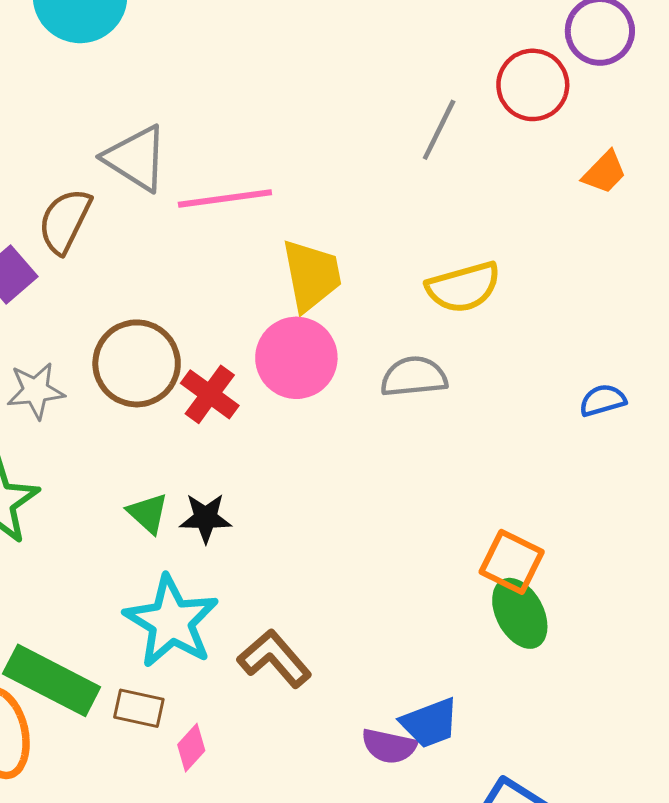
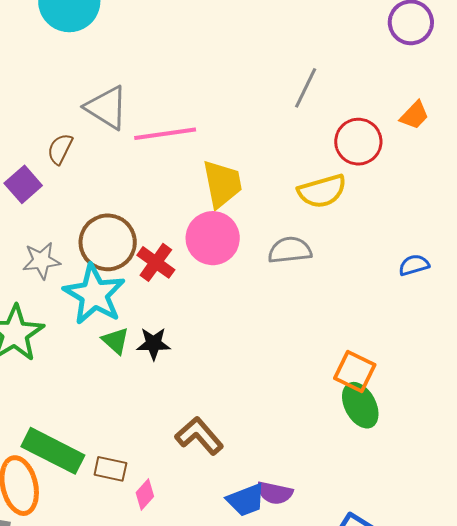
red circle: (533, 85) -> (358, 142), moved
brown semicircle: (65, 221) -> (60, 149), size x0.7
cyan star: (171, 621) -> (94, 294), moved
blue trapezoid: (430, 723) -> (246, 500), moved

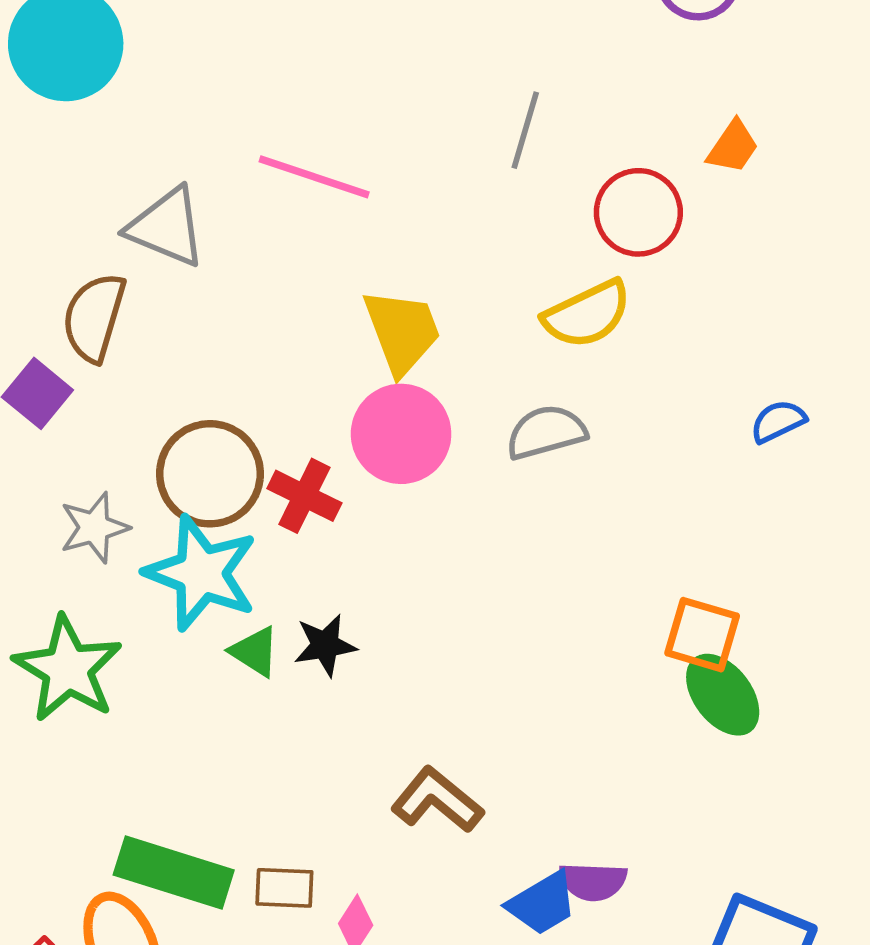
pink line: (165, 134) -> (314, 177), moved, turned 36
brown semicircle: (60, 149) -> (94, 317), size x1.5

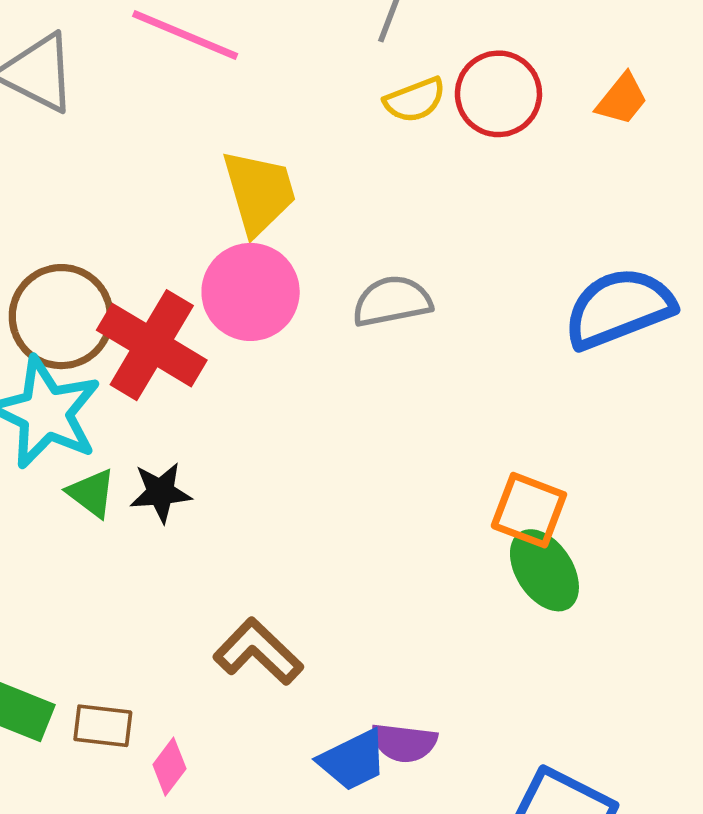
orange trapezoid: (733, 147) -> (622, 99), moved
yellow semicircle: (587, 314) -> (415, 100), moved, size x0.7
blue semicircle: (778, 421) -> (619, 308), size x2.0
red cross: (304, 496) -> (152, 345), size x1.5

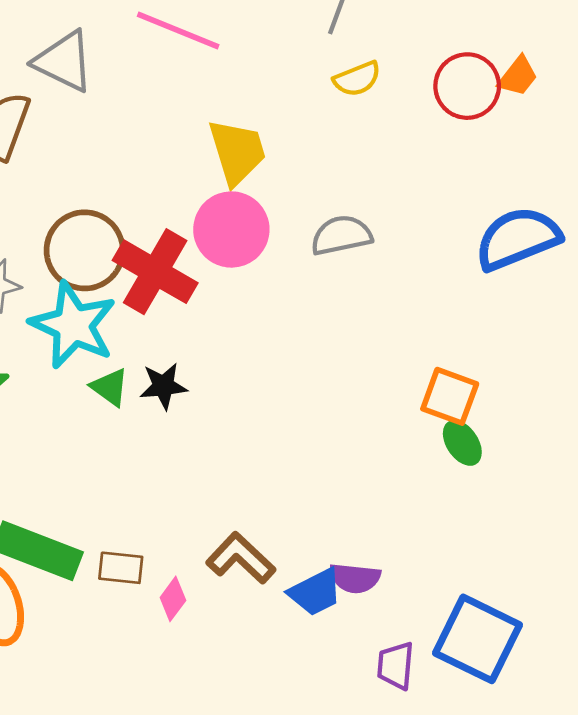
red circle: (498, 94) -> (467, 86), moved
green ellipse: (544, 570) -> (462, 443), size x0.7
brown L-shape: (258, 652) -> (241, 558), moved

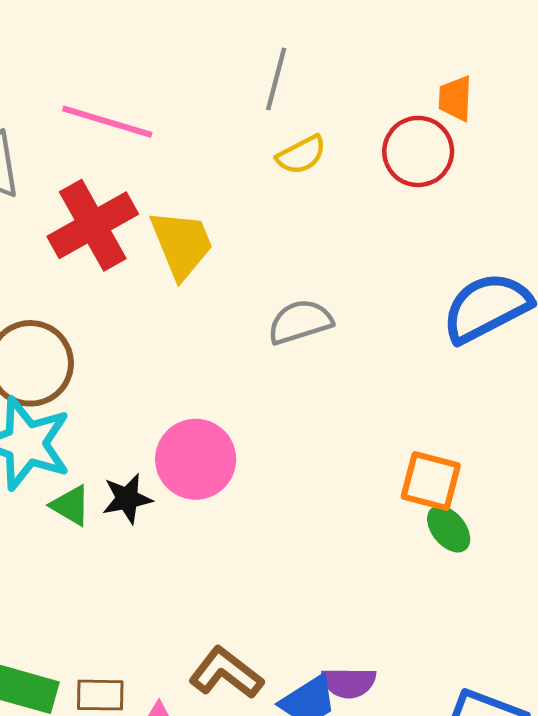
orange trapezoid: (518, 76) -> (455, 98), moved, turned 150
pink circle: (231, 229) -> (196, 459), moved
red cross: (155, 272) -> (93, 225), moved, turned 36

